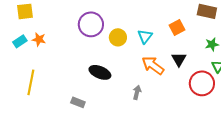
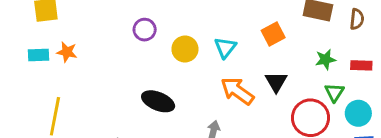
purple circle: (91, 24) -> (145, 30), size x0.6
cyan rectangle: (20, 41) -> (38, 55), turned 32

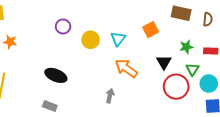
black triangle: (276, 82) -> (164, 62), moved
black ellipse: (158, 101) -> (56, 75), moved

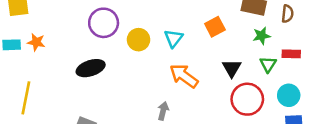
purple circle: (63, 26) -> (104, 23), size x1.5
green star: (186, 47) -> (262, 36), moved
green triangle: (192, 69) -> (268, 64), moved
black ellipse: (56, 75) -> (91, 68), moved, turned -40

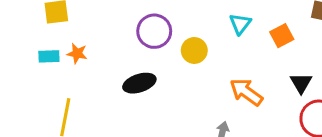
cyan triangle: (173, 38) -> (240, 24), moved

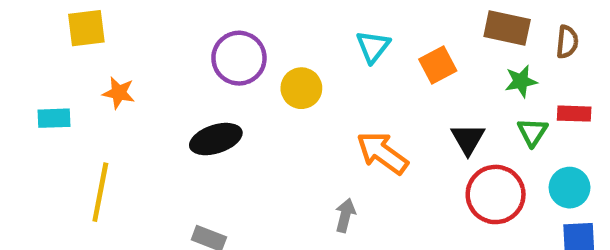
cyan rectangle: (49, 56) -> (54, 118), moved

